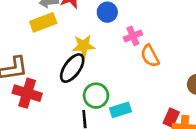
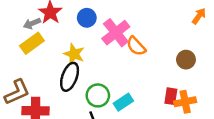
pink cross: (133, 36) -> (116, 33), size x1.6
yellow star: (84, 46) -> (74, 54), turned -30

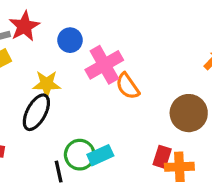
yellow star: (74, 54) -> (47, 84), turned -30
brown circle: (186, 60) -> (189, 113), size x1.5
green circle: (98, 95) -> (80, 155), moved

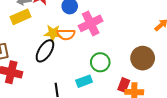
orange semicircle: (128, 86) -> (66, 34), moved, turned -60
green circle: (80, 155) -> (100, 62), moved

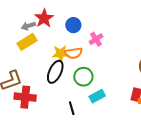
pink cross: (91, 23) -> (96, 39), size x0.6
green circle: (100, 62) -> (83, 77), moved

